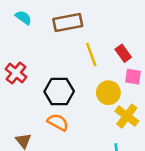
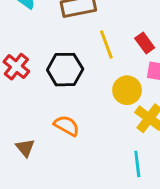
black hexagon: (59, 91) -> (65, 70), moved

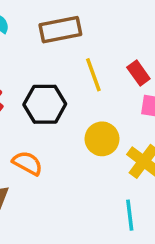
yellow circle: (127, 90) -> (102, 139), moved
orange semicircle: (67, 126) -> (27, 163), moved

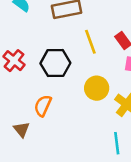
orange semicircle: (27, 163) -> (43, 106), turned -95

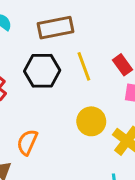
black hexagon: (55, 63) -> (42, 71), moved

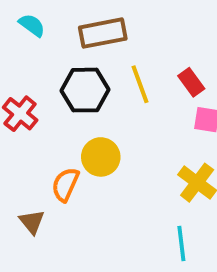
yellow circle: (91, 121) -> (101, 157), moved

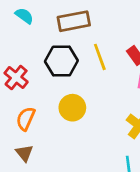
orange semicircle: (65, 185) -> (26, 119), moved

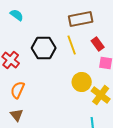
brown rectangle: (74, 21) -> (81, 19), moved
yellow circle: (72, 108) -> (82, 82), moved

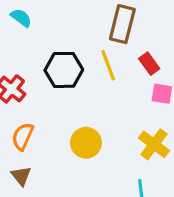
brown rectangle: (81, 19) -> (122, 24), turned -65
yellow circle: (82, 82) -> (86, 143), moved

